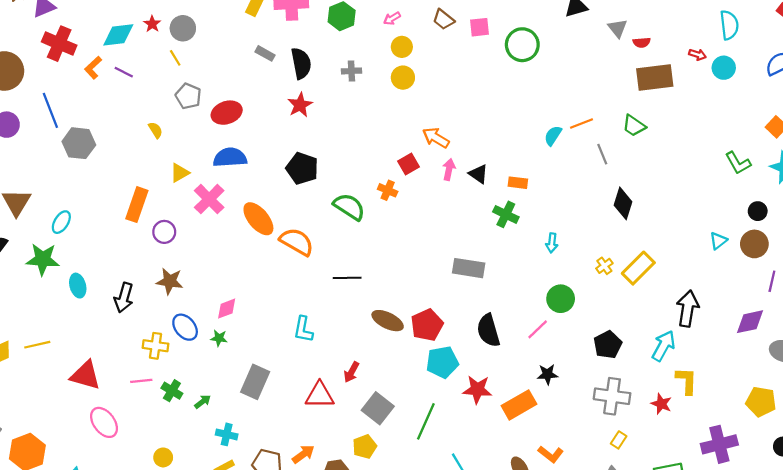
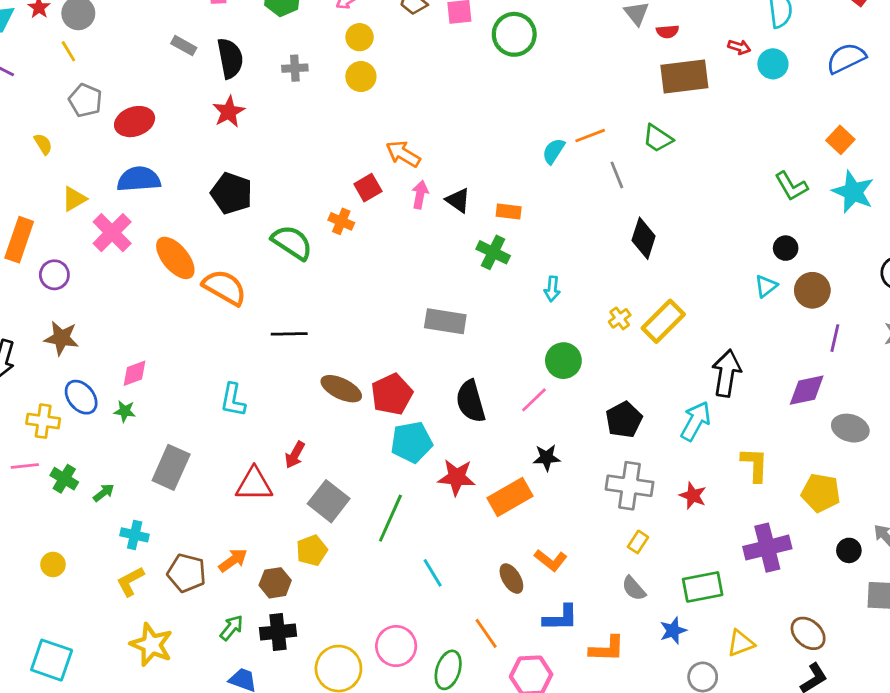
black circle: (758, 211) -> (786, 248), moved
yellow L-shape: (687, 381) -> (755, 465), moved

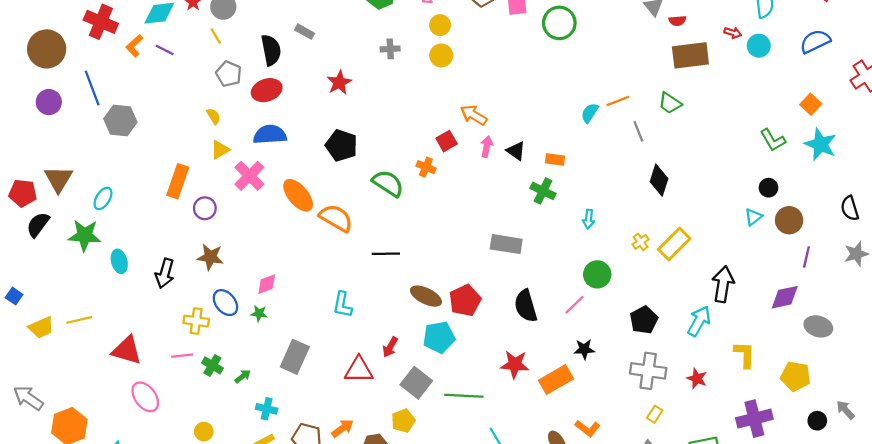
black semicircle: (230, 58) -> (271, 50), moved
yellow semicircle: (43, 144) -> (214, 116), moved
cyan pentagon: (412, 442) -> (439, 337), moved
green line: (390, 518) -> (464, 396), turned 69

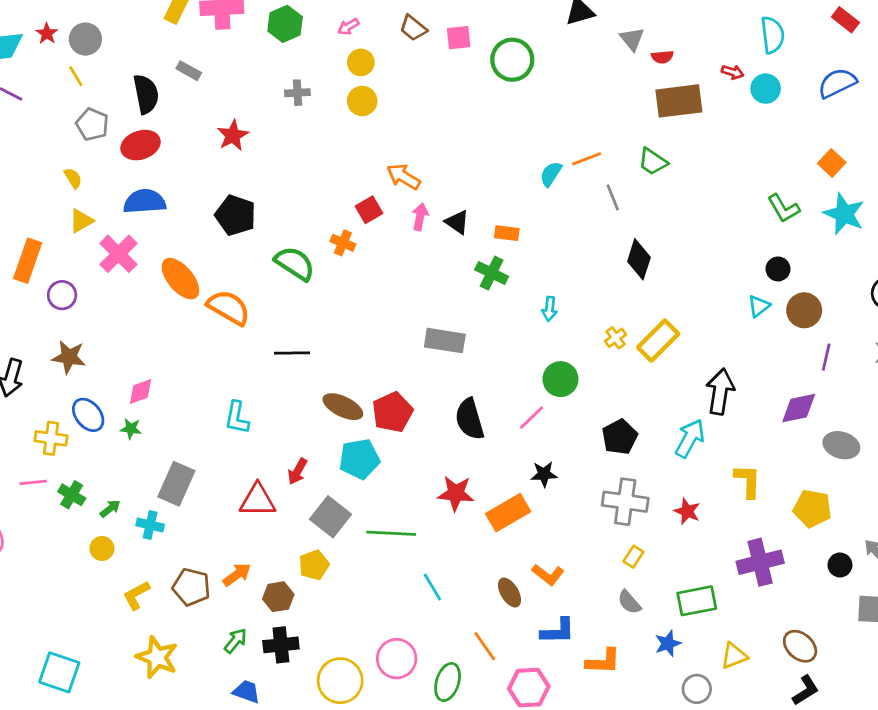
cyan cross: (267, 409) -> (150, 525), moved
yellow circle: (204, 432) -> (102, 548), moved

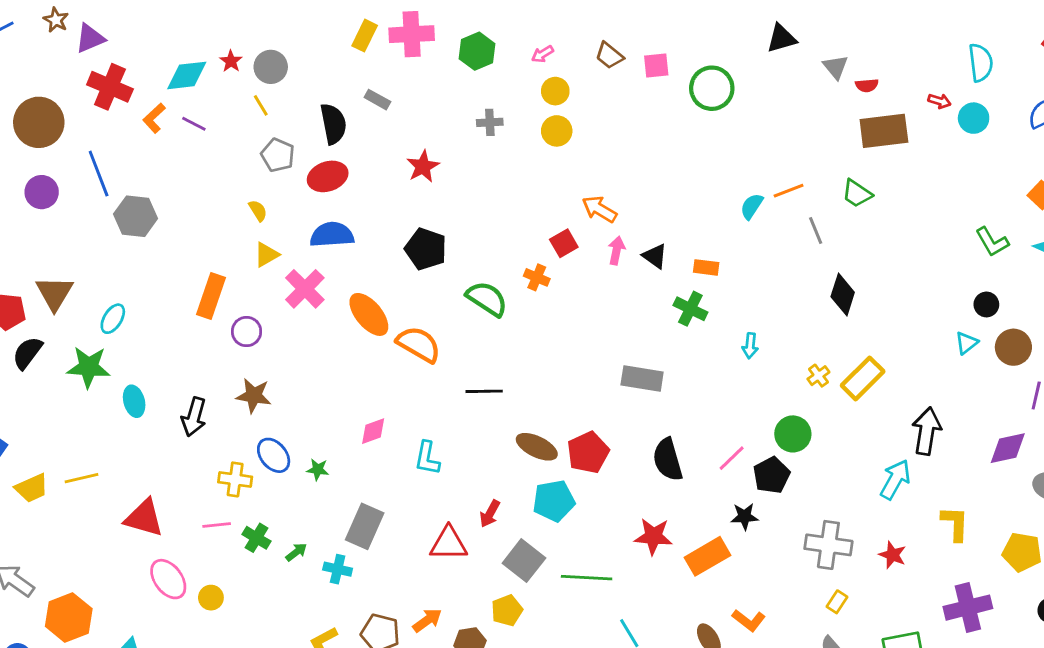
green circle: (560, 379) -> (793, 434), moved
pink diamond: (141, 392) -> (373, 431), moved
black pentagon: (620, 437) -> (772, 475), moved
yellow circle: (102, 548) -> (211, 598), moved

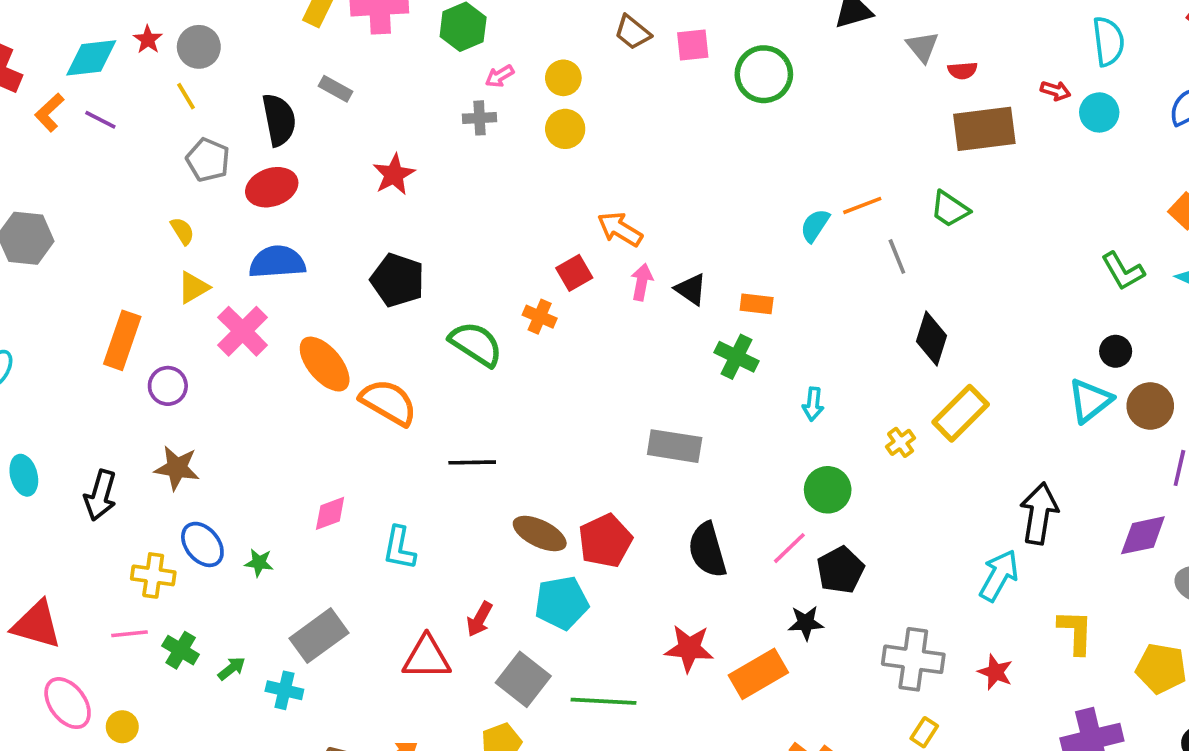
pink arrow: (542, 54) -> (500, 76), moved
cyan triangle: (966, 343) -> (1090, 400), size x1.5
yellow rectangle: (863, 378) -> (961, 413), moved
green circle: (793, 434) -> (828, 490), moved
gray rectangle: (365, 526) -> (319, 636), turned 30

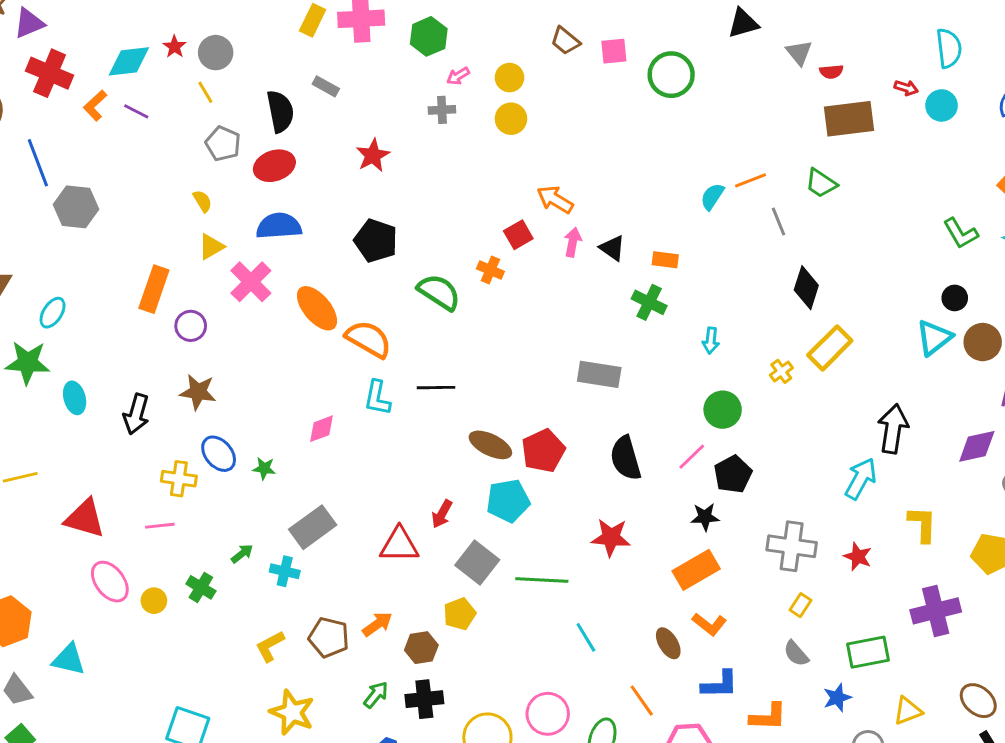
cyan L-shape: (399, 548) -> (377, 398), moved
green cross: (181, 650) -> (201, 587), moved
orange rectangle: (758, 674) -> (696, 570), moved

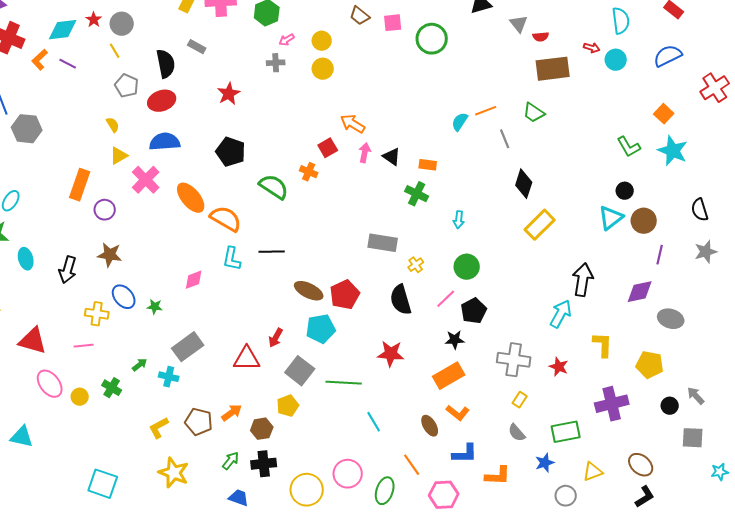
yellow cross: (781, 371) -> (416, 265), moved

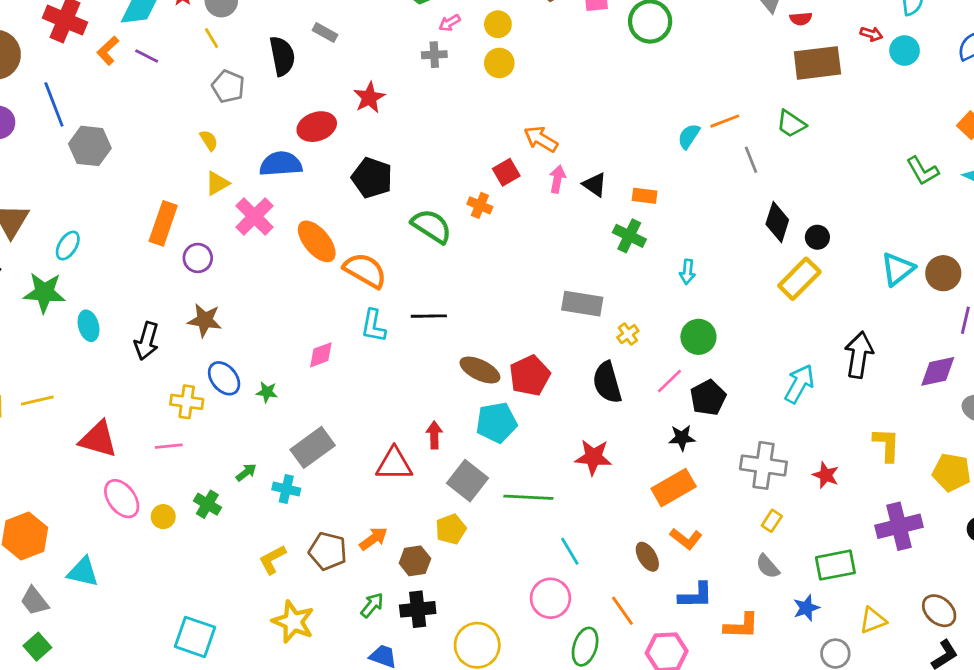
red ellipse: (162, 101) -> (317, 127), moved
black circle: (625, 191) -> (817, 237), moved
cyan arrow: (561, 314) -> (799, 384), moved
red arrow: (276, 338) -> (434, 435), turned 150
pink circle: (348, 474) -> (550, 598), moved

